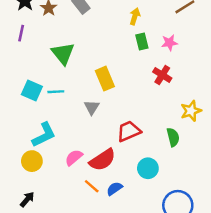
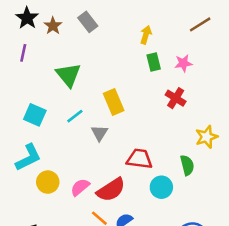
cyan line: (56, 92) -> (75, 116), moved, turned -35
red trapezoid: (129, 131) -> (139, 159), turned 30
cyan L-shape: (44, 135) -> (28, 157), moved
yellow circle: (32, 161) -> (48, 182), moved
cyan circle: (148, 168) -> (161, 187), moved

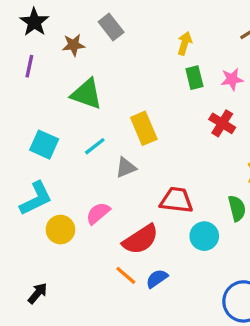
brown star: (53, 26) -> (74, 45), moved, turned 30
green triangle: (68, 75) -> (87, 94), turned -32
gray triangle: (99, 133) -> (126, 167), turned 36
pink semicircle: (80, 187) -> (98, 213), moved

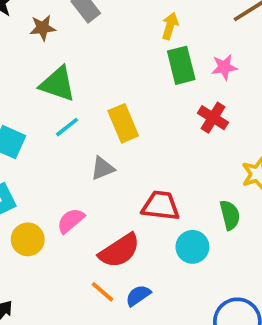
green rectangle: (194, 78) -> (181, 65), size x1.4
cyan line: (95, 146) -> (67, 127), moved

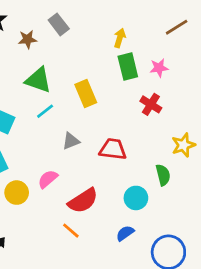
yellow rectangle: (123, 123) -> (86, 94), moved
red trapezoid: (161, 206) -> (113, 149), moved
blue semicircle: (138, 296) -> (125, 233), moved

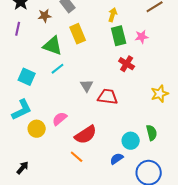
yellow rectangle: (86, 94) -> (78, 34), moved
red cross: (151, 104) -> (127, 64), moved
gray triangle: (71, 141) -> (87, 86), moved, turned -40
green semicircle: (163, 175) -> (152, 133), moved
cyan circle: (136, 198) -> (131, 141), moved

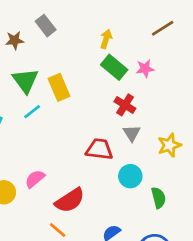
yellow rectangle: (78, 34) -> (59, 87), moved
green rectangle: (119, 36) -> (114, 67), turned -36
green triangle: (53, 46) -> (25, 81), turned 35
gray triangle: (87, 86) -> (132, 133), moved
cyan circle: (131, 141) -> (130, 176), moved

